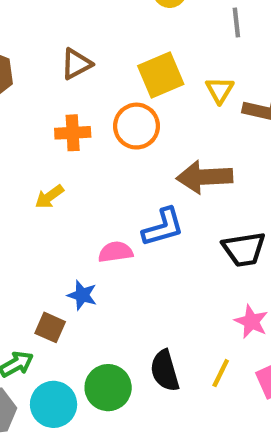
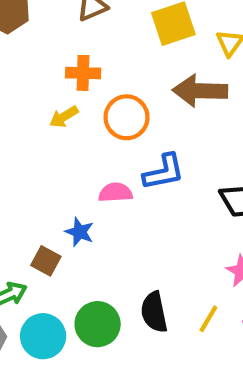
orange circle: (137, 126) -> (127, 117), moved
brown arrow: (204, 177) -> (200, 91), moved
yellow arrow: (49, 197) -> (64, 117), moved

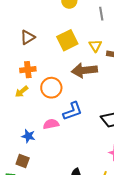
blue star: (80, 232) -> (28, 136), moved

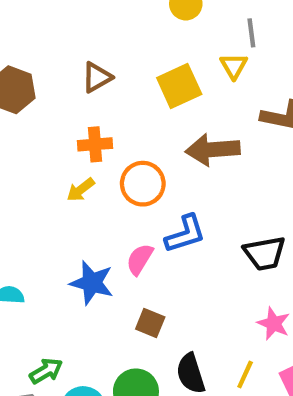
yellow triangle: (95, 46) -> (234, 66), moved
pink semicircle: (51, 124) -> (140, 259), turned -49
blue star: (28, 136) -> (92, 283), size x1.5
brown square: (23, 161) -> (150, 323), moved

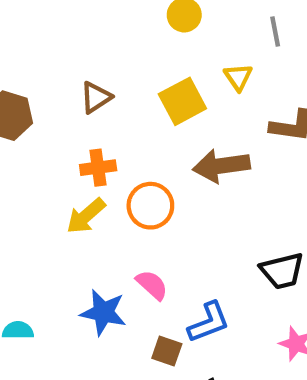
gray line: (251, 33) -> (275, 31), moved
yellow arrow: (81, 190) -> (86, 216), size x1.4
blue L-shape: (185, 234) -> (209, 322), moved
pink semicircle: (140, 259) -> (152, 285), turned 104

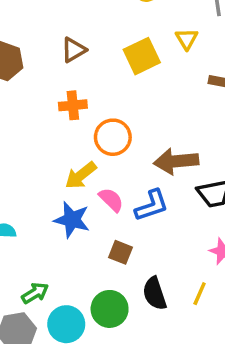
brown arrow: (221, 166) -> (176, 161), moved
yellow arrow: (86, 216) -> (81, 175), moved
blue L-shape: (209, 322) -> (152, 206), moved

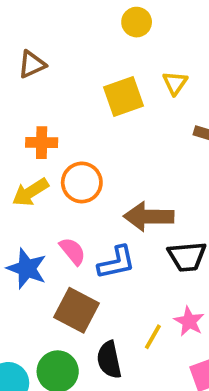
brown triangle: (74, 50) -> (32, 64), moved
yellow arrow: (81, 175) -> (30, 192), moved
brown square: (121, 252) -> (77, 310), size x1.6
yellow line: (200, 294) -> (153, 337), moved

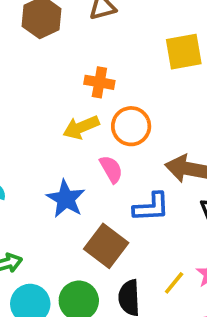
pink semicircle: (73, 251) -> (111, 169), moved

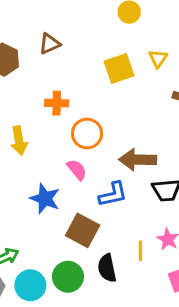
yellow arrow: (81, 127) -> (19, 141), moved, turned -68
yellow line: (174, 283) -> (140, 251), turned -30

